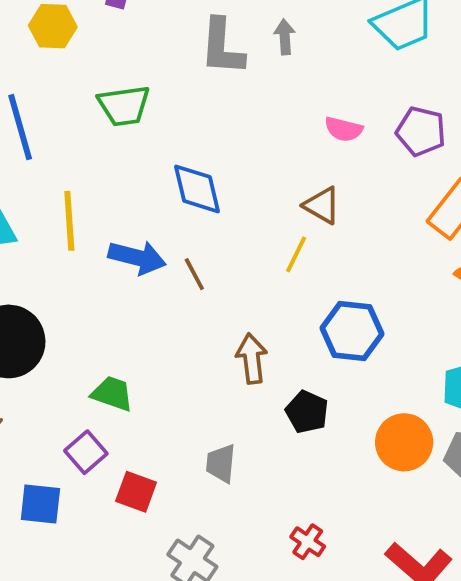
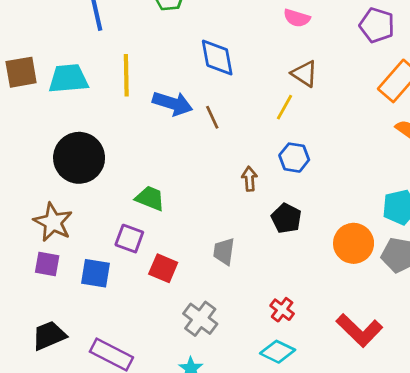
pink semicircle: (344, 129) -> (297, 18), moved
blue hexagon: (352, 331) -> (294, 158), moved, size x0.7
brown arrow: (252, 359) -> (249, 179), size x0.7
purple square: (86, 452) -> (129, 239), turned -32

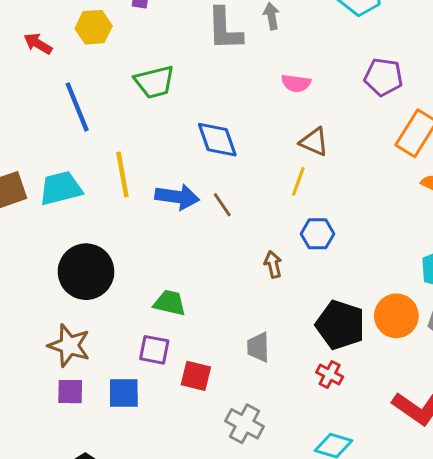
black pentagon: (286, 218) -> (340, 325), moved, size x1.5
red cross: (282, 310) -> (330, 375), moved

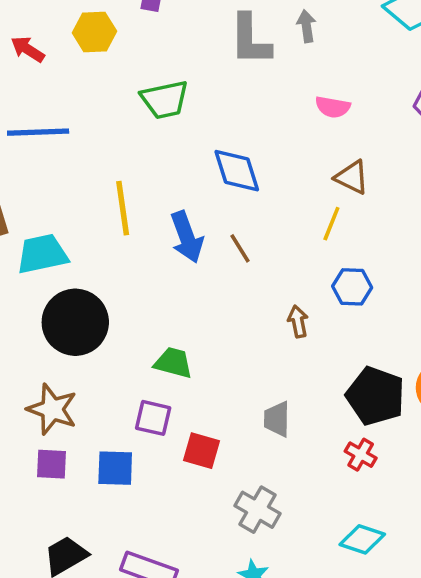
blue line: (77, 107) -> (38, 132), moved, turned -72
cyan trapezoid: (61, 188) -> (42, 254), moved
blue arrow: (177, 197) -> (187, 237), turned 60

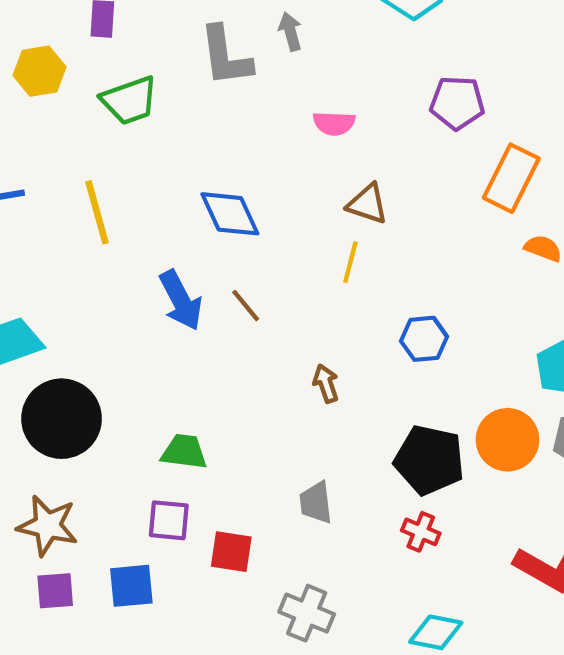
green trapezoid: (165, 100) -> (130, 100), moved
yellow line: (123, 208) -> (97, 212), moved
blue hexagon: (352, 287) -> (424, 339), moved

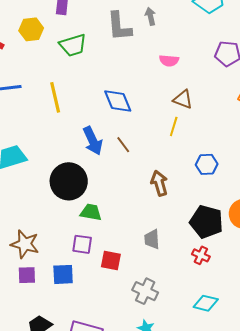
brown arrow: (326, 383) -> (159, 183), size x1.4
black circle: (62, 419) -> (69, 181), moved

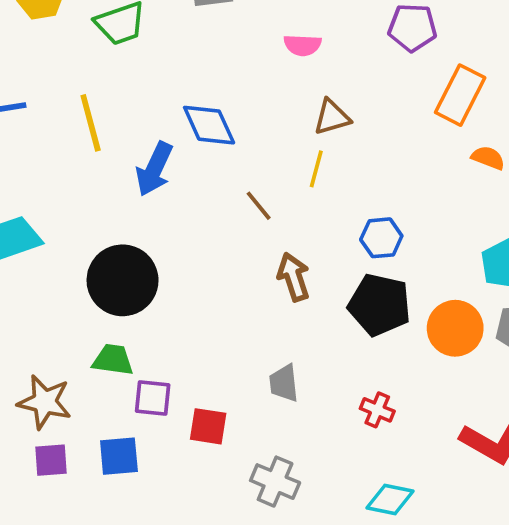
brown triangle: (183, 99) -> (332, 117), turned -35
blue arrow: (93, 141) -> (154, 169), moved, turned 52
brown line: (123, 145) -> (259, 206), moved
green trapezoid: (91, 212) -> (113, 360), moved
black pentagon: (206, 222) -> (379, 305), moved

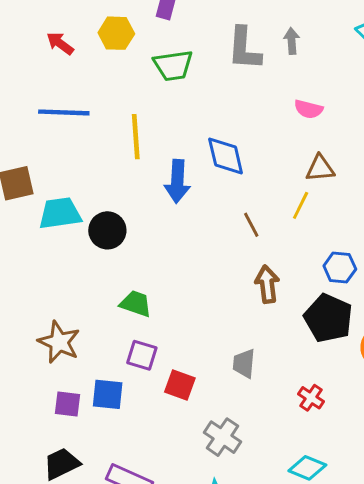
blue arrow: (154, 169) -> (177, 181), turned -33
black circle: (123, 280) -> (107, 230), moved, size x0.7
green trapezoid: (113, 360) -> (136, 304), moved
purple square: (51, 460) -> (68, 404), moved

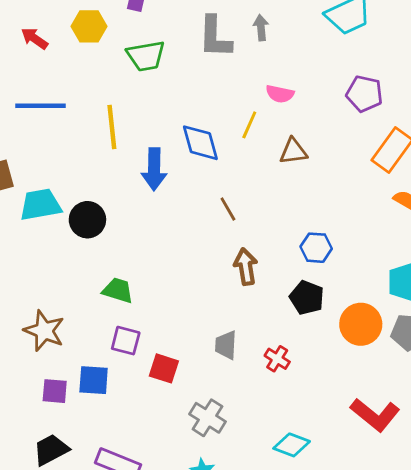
yellow line: (301, 205) -> (249, 125), moved
black pentagon: (328, 318) -> (307, 298), size x0.7
red cross: (311, 398) -> (277, 359), moved

